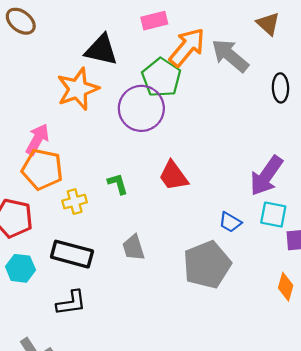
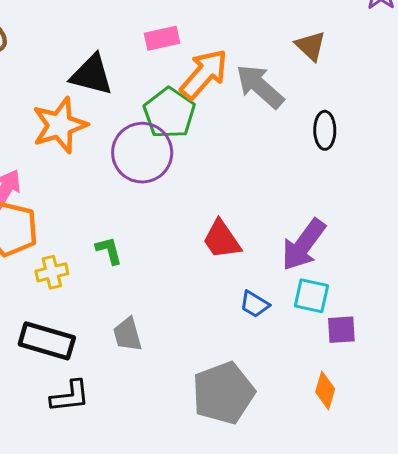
red trapezoid: (173, 176) -> (222, 239), moved
gray pentagon: (207, 265) -> (223, 393), moved
black L-shape: (71, 303) -> (70, 396), moved

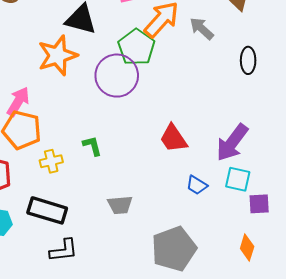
gray arrow: (260, 86) -> (202, 29), size x0.7
gray trapezoid: (127, 334) -> (120, 205), moved, turned -80

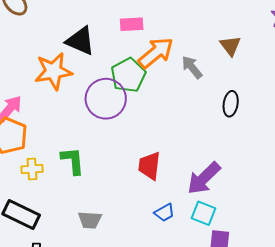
red trapezoid: (173, 138) -> (149, 166), turned 32
green L-shape: (92, 146) -> (73, 161), size x1.4
blue trapezoid: (197, 185) -> (164, 213), turned -70

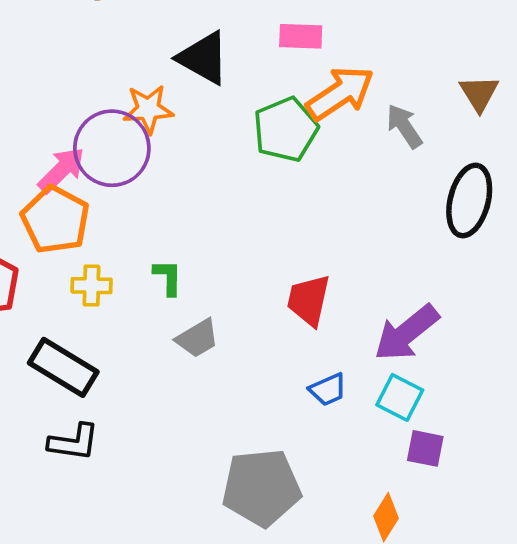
orange star: (53, 71) -> (148, 109), size x0.7
purple circle: (106, 99) -> (112, 148), moved
black ellipse: (231, 104) -> (469, 200), size x1.5
green L-shape: (73, 161) -> (168, 277), size x0.7
gray trapezoid: (90, 220) -> (197, 338), moved, turned -40

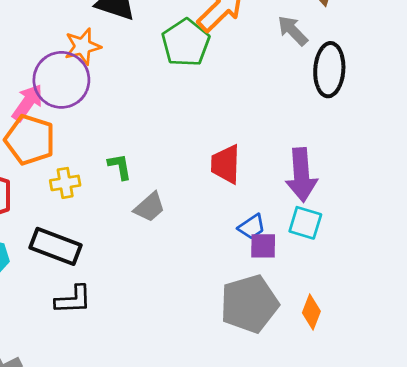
gray arrow: (404, 126) -> (293, 31), moved
purple arrow: (406, 333) -> (301, 175), turned -45
purple square: (425, 448) -> (263, 246), moved
gray pentagon: (261, 488) -> (249, 304), moved

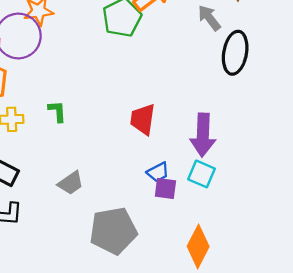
gray trapezoid: (150, 207) -> (71, 183), moved
gray pentagon: (249, 304) -> (113, 231), moved
orange diamond: (311, 312) -> (198, 246), size x1.5

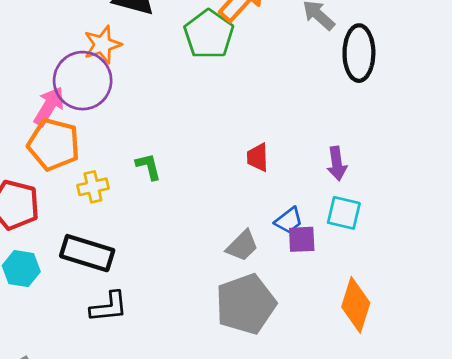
red trapezoid: (143, 119) -> (258, 157), size x0.7
purple arrow: (203, 135) -> (337, 164), size x0.6
gray trapezoid: (71, 183) -> (242, 246), moved

